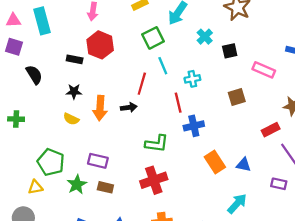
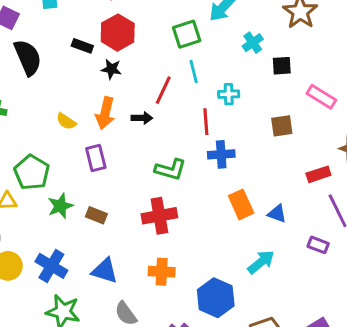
black semicircle: (34, 75) -> (28, 57), size x1.4
black star: (74, 91) -> (111, 69), moved
purple rectangle: (98, 161) -> (96, 158), moved, turned 54

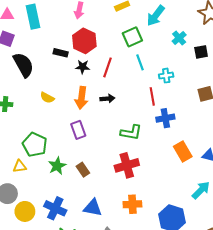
red line: (163, 90) -> (107, 67), moved
yellow semicircle: (66, 121) -> (47, 98), moved
brown rectangle: (96, 215) -> (83, 170), turned 40

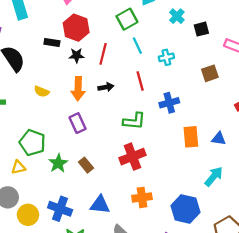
red line: (152, 96) -> (140, 81), moved
orange rectangle: (183, 152) -> (191, 137), turned 30

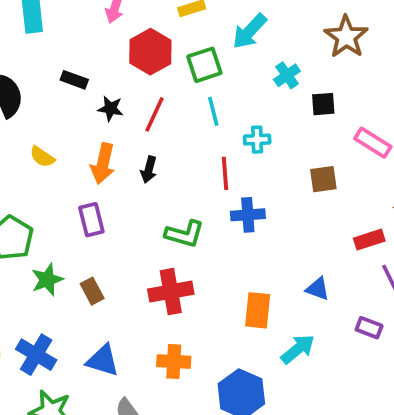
red hexagon: (76, 28) -> (150, 52), moved
red line: (140, 81) -> (225, 173), moved
black arrow: (106, 87) -> (149, 170), turned 104
orange rectangle: (191, 137) -> (258, 310), moved

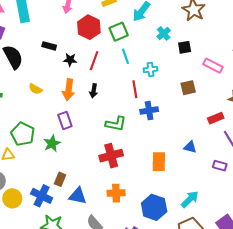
green star: (47, 280) -> (52, 144), moved
brown rectangle: (92, 291) -> (60, 179), moved, turned 56
cyan arrow: (298, 349) -> (190, 199), moved

